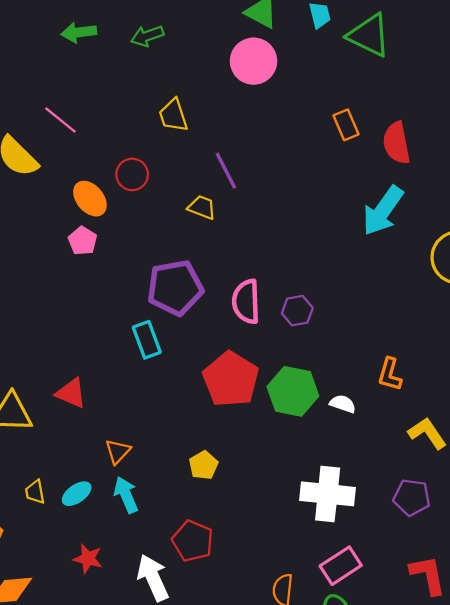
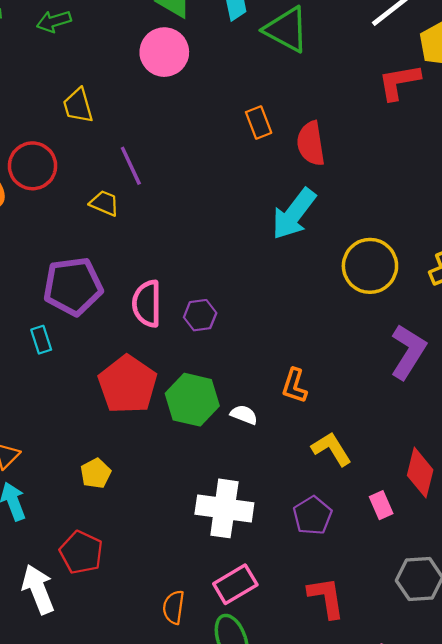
red circle: (132, 174) -> (33, 166), size x1.4
cyan rectangle: (147, 340) -> (41, 340), size x0.7
purple pentagon: (412, 497) -> (313, 516), turned 30

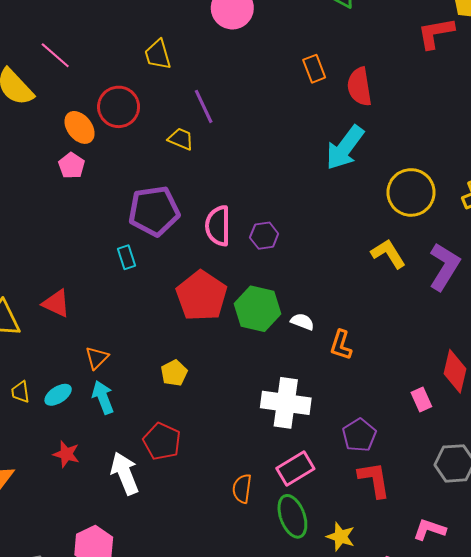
orange L-shape: (294, 386) -> (341, 345), moved
yellow L-shape: (331, 449) -> (388, 254), moved
purple pentagon: (313, 516) -> (359, 435), moved

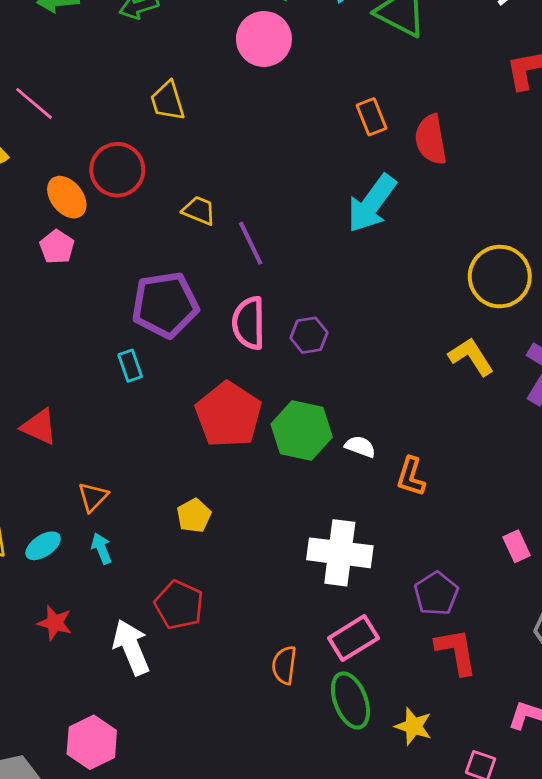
purple line: (204, 106) -> (251, 243), moved
cyan arrow: (345, 148) -> (372, 204), moved
cyan arrow: (103, 397) -> (101, 548), size x0.7

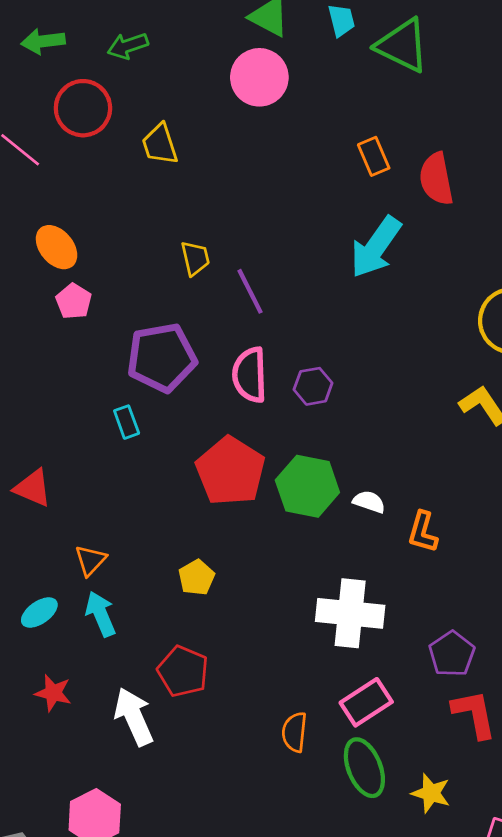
red circle: (117, 170) -> (83, 108), moved
yellow trapezoid: (199, 210) -> (195, 258), turned 56
pink pentagon: (57, 247) -> (74, 301), moved
cyan arrow: (101, 548) -> (101, 614), size x1.4

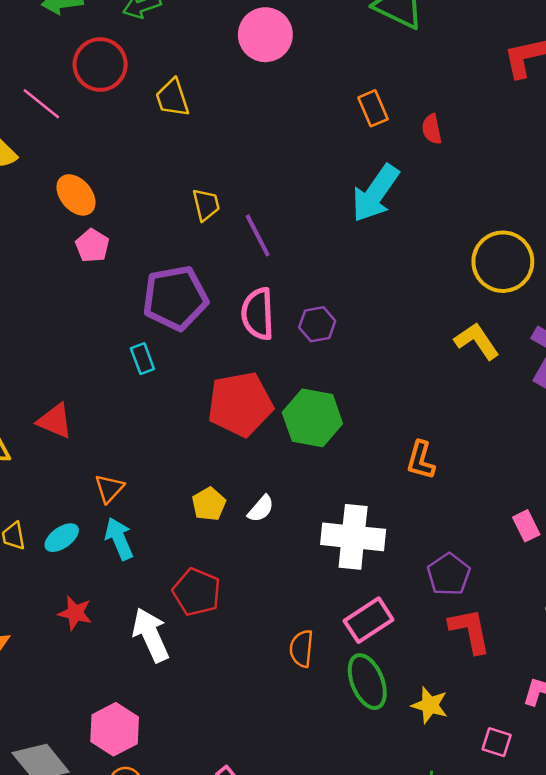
red semicircle: (436, 179) -> (432, 129), size x0.6
red pentagon: (230, 471) -> (240, 404), turned 30
white semicircle: (369, 502) -> (261, 509), moved, turned 112

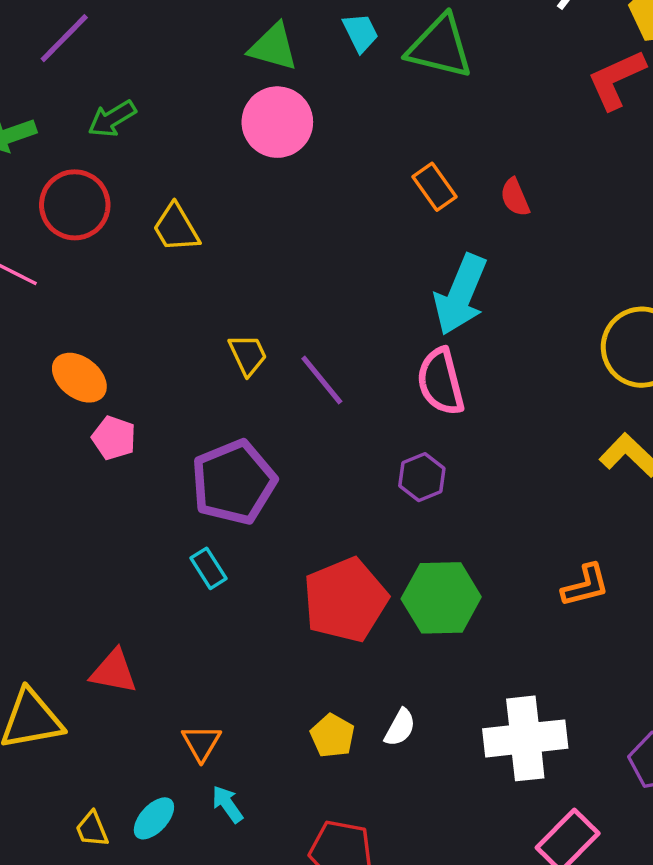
pink semicircle: (258, 314) -> (441, 382), moved
orange L-shape: (421, 460) -> (585, 585), moved, turned -108
cyan arrow: (119, 539) -> (227, 804), size x0.7

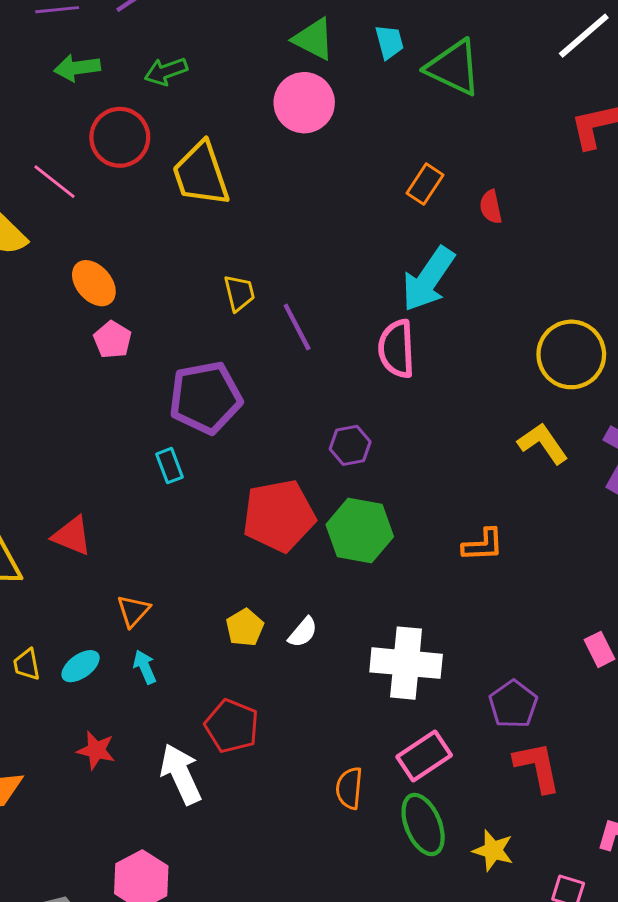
orange rectangle: (434, 187) -> (425, 184), turned 57
yellow trapezoid: (176, 228) -> (201, 174), size x1.5
purple hexagon: (422, 477) -> (350, 445), moved

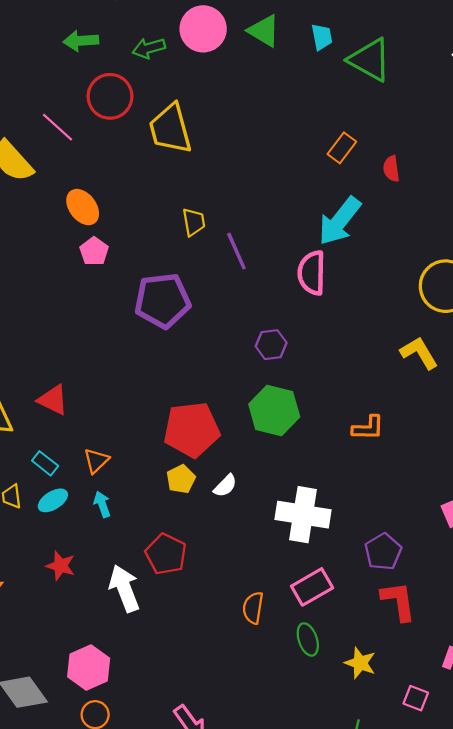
pink circle: (304, 103) -> (203, 29), moved
cyan rectangle: (169, 466) -> (45, 463), moved, turned -35
red pentagon: (279, 516) -> (192, 430), moved
green ellipse: (423, 825) -> (308, 639), size x0.7

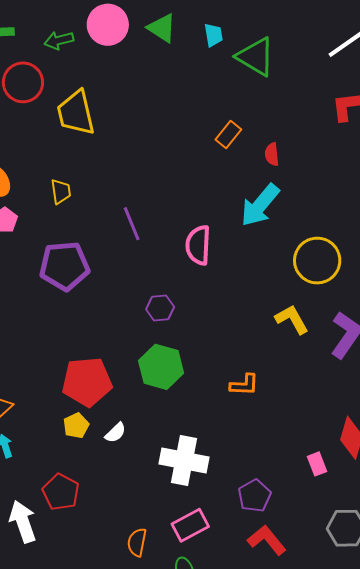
cyan arrow: (340, 221) -> (260, 205), moved
yellow trapezoid: (194, 222) -> (61, 191), moved
red L-shape: (398, 601) -> (267, 540), turned -33

